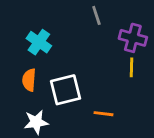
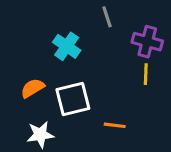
cyan cross: (39, 42) -> (67, 46), moved
orange semicircle: (29, 80) -> (33, 88), turned 55

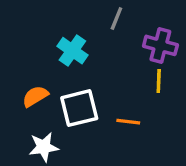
gray line: (107, 17) -> (116, 18), turned 40
orange line: (115, 125) -> (128, 122), moved

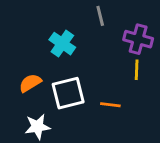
gray line: (116, 18) -> (100, 16), turned -36

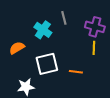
gray line: (100, 16) -> (64, 18), moved
orange semicircle: (30, 83) -> (17, 48), moved

